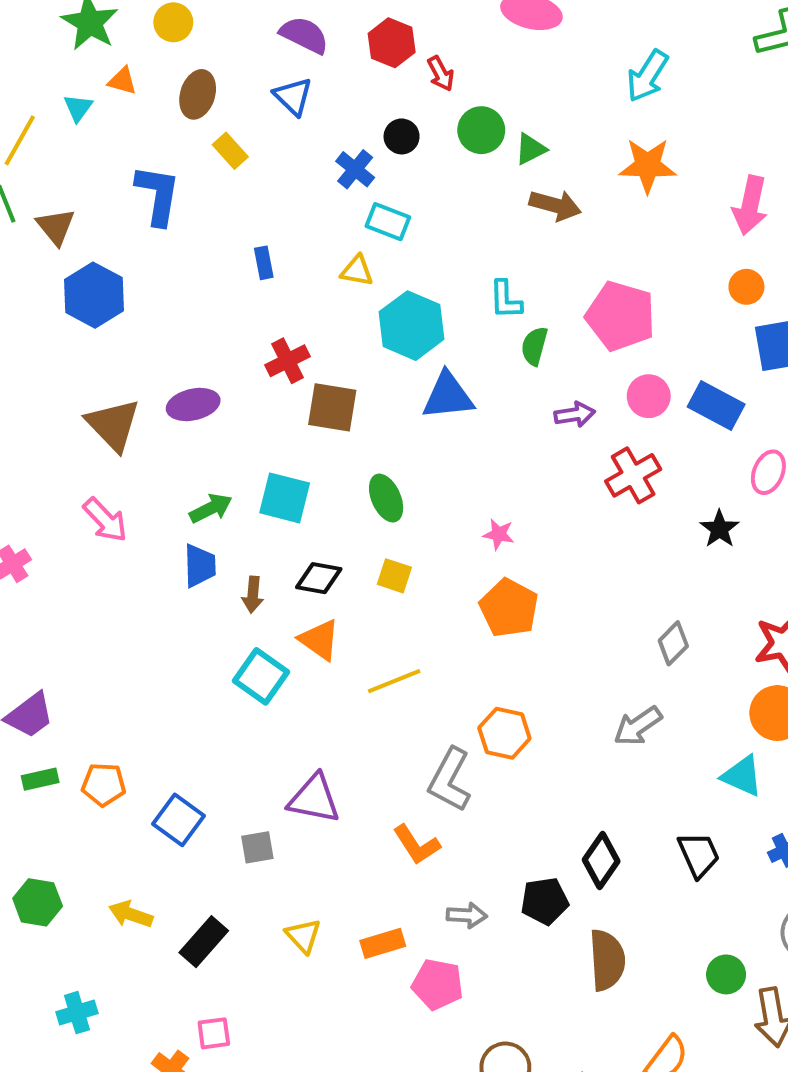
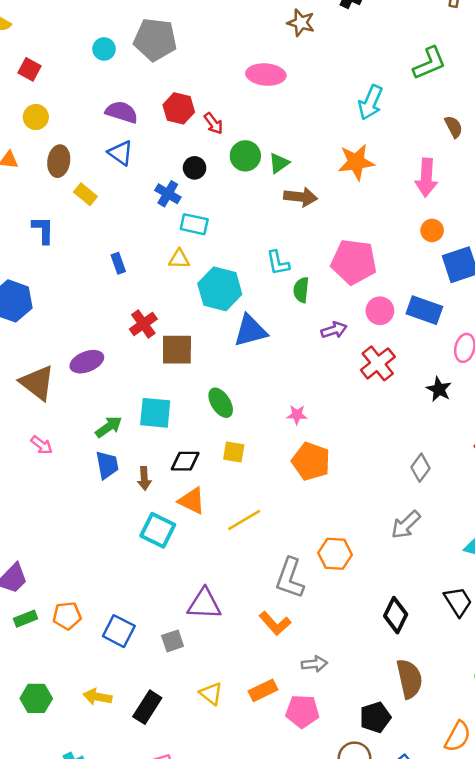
cyan arrow: (647, 76) -> (370, 102), moved
blue L-shape: (158, 195) -> (43, 230), size x0.7
pink arrow: (105, 520) -> (42, 445), size x0.7
orange hexagon: (504, 733) -> (335, 554), moved
black pentagon: (545, 901) -> (375, 717), moved

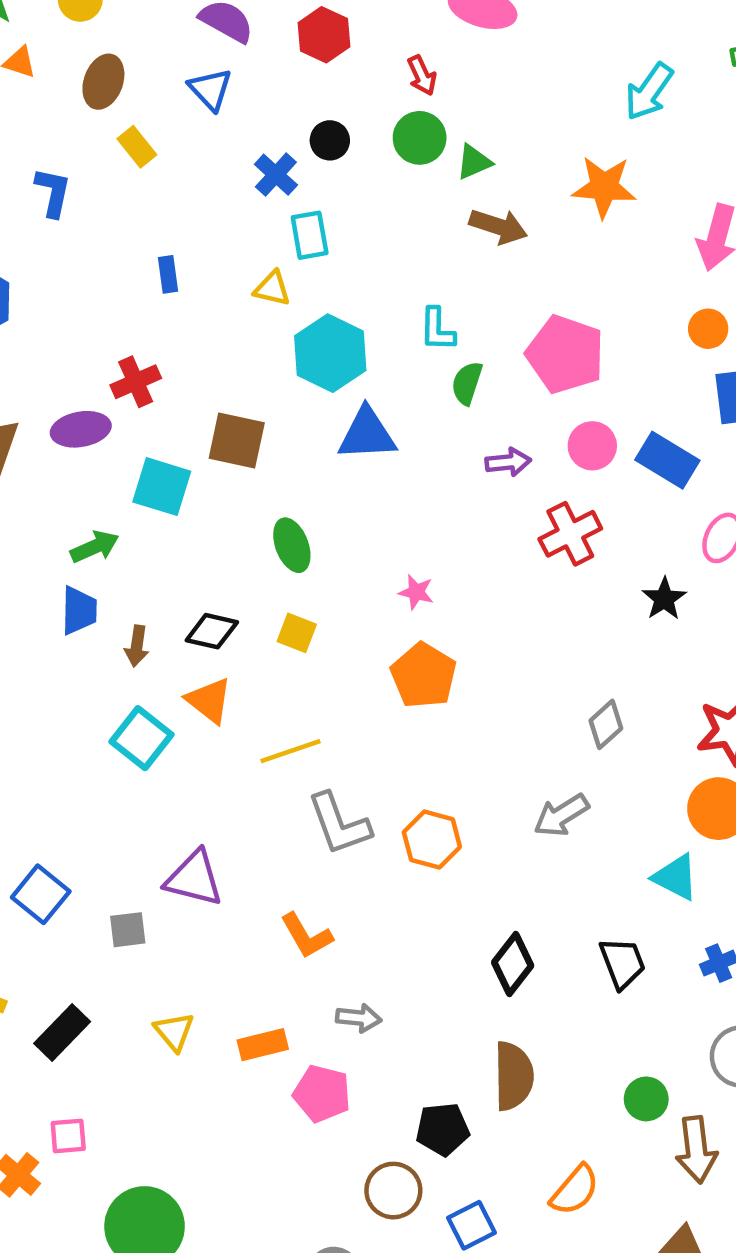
red arrow: (213, 123) -> (422, 75), moved
cyan rectangle: (194, 224) -> (310, 235), turned 56
red cross: (143, 324) -> (136, 382), moved
cyan square: (155, 413) -> (162, 487), moved
gray L-shape: (290, 578) -> (339, 824), moved, turned -51

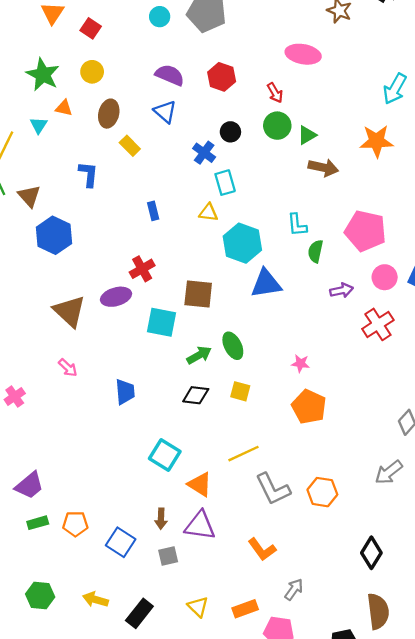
green arrow: (95, 547) -> (199, 355), moved
brown arrow: (137, 646) -> (161, 519), moved
orange triangle: (209, 700) -> (200, 484), moved
gray arrow: (359, 1018) -> (294, 589), turned -55

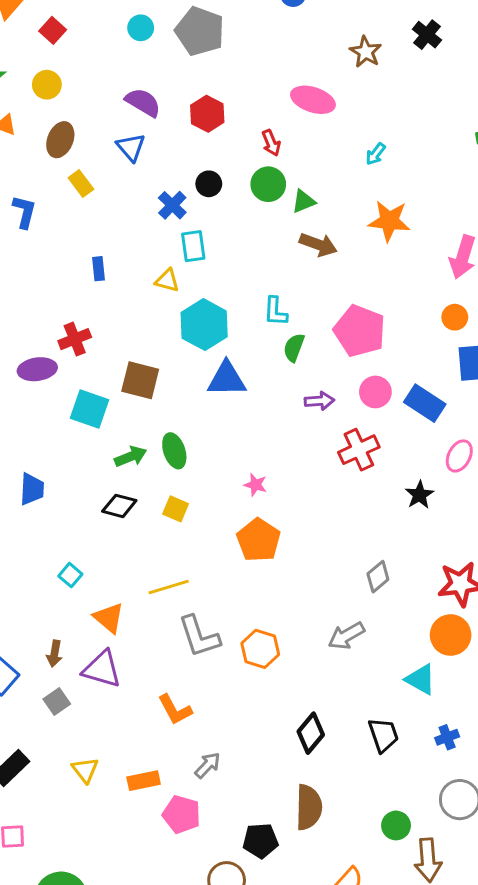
cyan arrow: (395, 89) -> (376, 154), moved, size x0.6
cyan square: (165, 455) -> (70, 575), size x0.6
gray square: (168, 556) -> (57, 701), turned -30

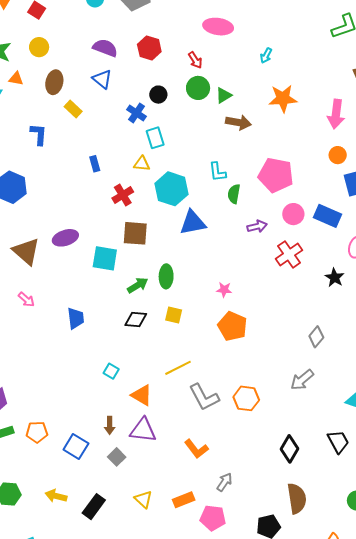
red cross: (75, 339) -> (123, 195), moved
green ellipse: (174, 451) -> (166, 276), turned 30

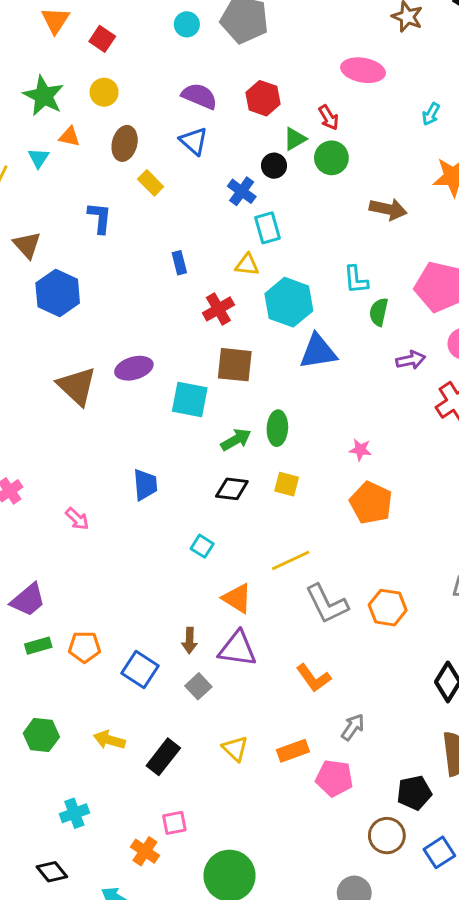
green triangle: (224, 95) -> (295, 139), moved
pink arrow: (26, 299) -> (77, 519), moved
cyan square: (111, 371) -> (202, 546), moved

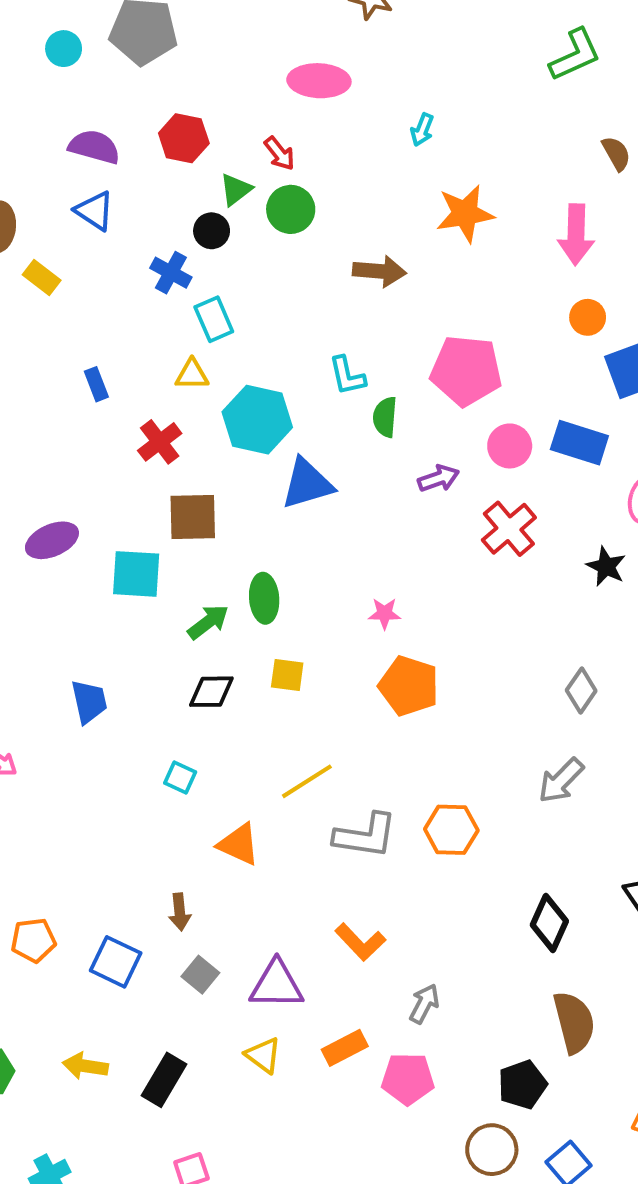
gray L-shape: (327, 604) -> (365, 836), turned -48
purple triangle: (237, 649) -> (276, 985), moved

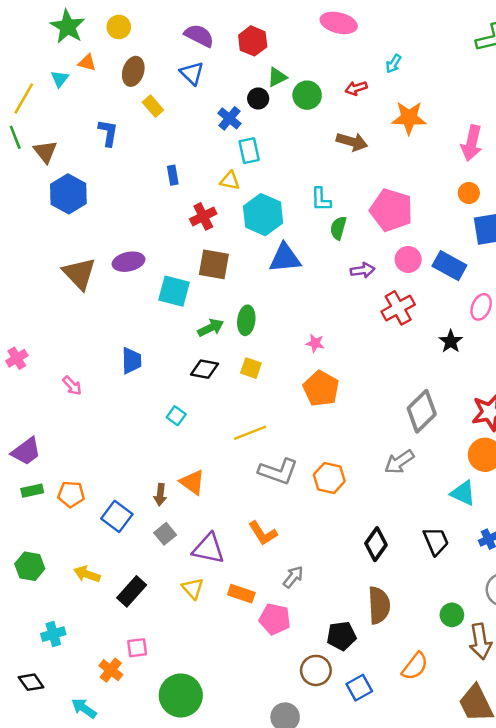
red arrow: (279, 153) -> (356, 88), moved, turned 100
gray diamond: (581, 690) -> (422, 411), size x1.6
orange triangle: (239, 844) -> (192, 482), moved
orange rectangle: (345, 1048) -> (241, 594), turned 35

